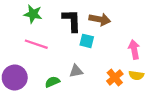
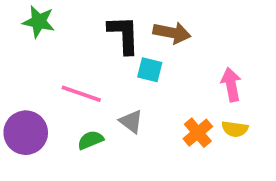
green star: (33, 14) -> (39, 22), moved
pink line: (36, 44) -> (81, 94), moved
gray triangle: (76, 71) -> (131, 122), turned 48

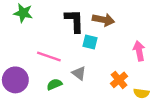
yellow semicircle: (235, 129) -> (141, 93), moved

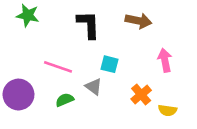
brown arrow: (103, 20) -> (138, 21), moved
cyan square: (90, 42) -> (109, 64), moved

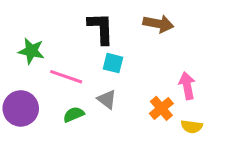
green star: (28, 15) -> (31, 51), moved
pink arrow: (165, 60) -> (187, 86), moved
cyan square: (109, 64) -> (113, 63), moved

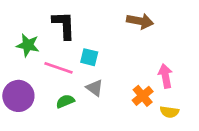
black L-shape: (101, 28) -> (64, 25), moved
cyan square: (113, 63) -> (89, 57), moved

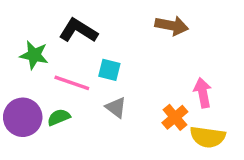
black L-shape: (64, 25) -> (78, 31), turned -56
green semicircle: (65, 101) -> (59, 117), moved
yellow semicircle: (169, 112) -> (208, 137), size x1.5

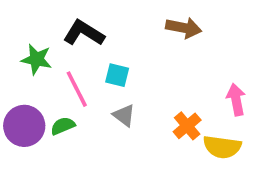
pink line: (72, 83) -> (77, 89), turned 44
pink arrow: (203, 93) -> (236, 100), moved

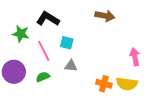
gray triangle: (124, 115) -> (71, 66), turned -32
green semicircle: (63, 126) -> (43, 77), moved
orange cross: (187, 126) -> (104, 84), moved, turned -35

